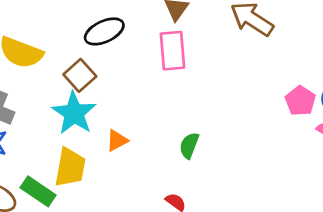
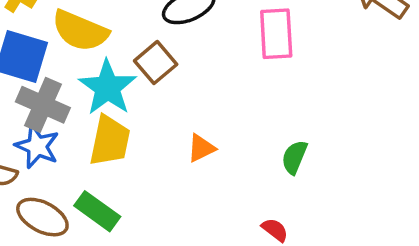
cyan star: (74, 113) -> (108, 87), moved
yellow trapezoid: (70, 167) -> (110, 141), moved

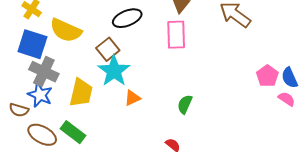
cyan star: (108, 87) -> (114, 71), moved

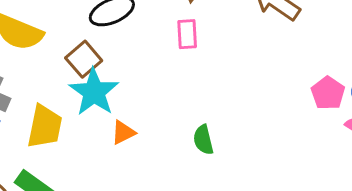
pink rectangle: (176, 35) -> (187, 34), size x0.7
green semicircle: (185, 104) -> (203, 140), turned -36

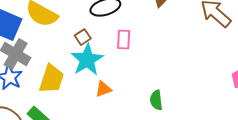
pink rectangle: (187, 34) -> (124, 40), moved
brown square: (84, 59) -> (83, 37), size x0.7

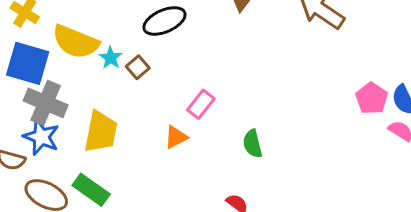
pink rectangle: (124, 40) -> (201, 104), moved, turned 42
cyan star: (87, 60) -> (111, 58), moved, size x0.5

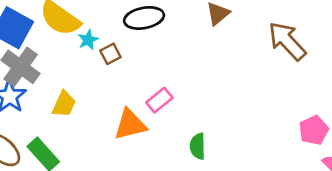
yellow trapezoid: (101, 132) -> (64, 104), size x0.7
orange triangle: (176, 137) -> (130, 124), size x1.5

